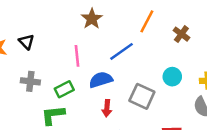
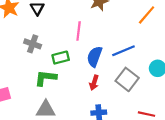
blue line: (122, 51) -> (123, 51), moved
blue semicircle: (101, 80) -> (95, 57), turned -66

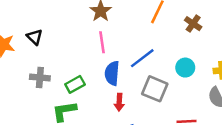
pink line: (79, 31) -> (102, 42), moved

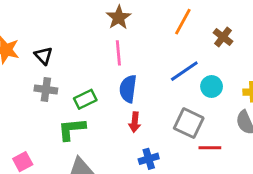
black triangle: (35, 37) -> (43, 56), moved
blue line: (142, 58) -> (184, 71), moved
gray square: (155, 89) -> (189, 123), moved

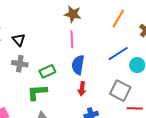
brown star: (119, 17) -> (73, 14), turned -30

